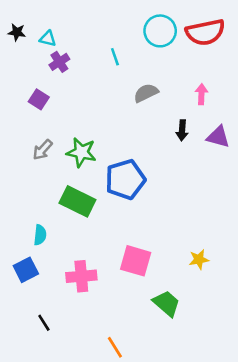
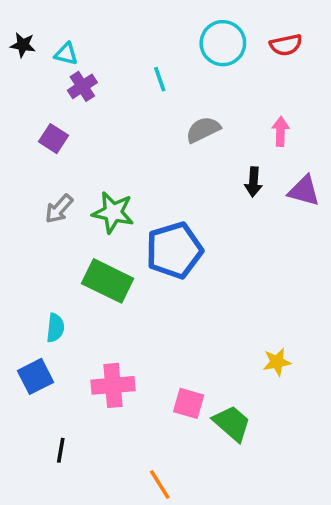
red semicircle: (205, 32) -> (286, 45), size x0.6
pink square: (136, 261) -> (189, 403), moved, size x0.7
black line: (44, 323) -> (61, 450), turned 42

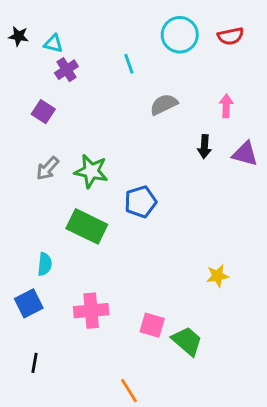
blue pentagon: (174, 250) -> (141, 202), size x0.7
yellow star: (277, 362) -> (217, 276), moved
black line: (61, 450) -> (35, 363), moved

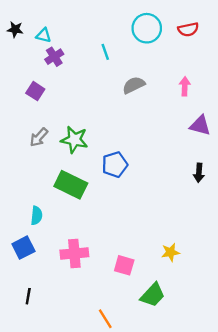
black arrow: (204, 147) -> (199, 173), moved
yellow star: (217, 276) -> (170, 252), moved
green trapezoid: (187, 341) -> (153, 295), moved, turned 92

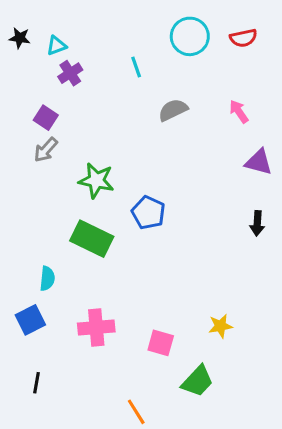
cyan triangle: (44, 35) -> (56, 46), turned -35
pink arrow: (185, 86) -> (239, 111), turned -36
gray arrow: (39, 137) -> (46, 150), moved
blue pentagon: (115, 165) -> (148, 213), turned -30

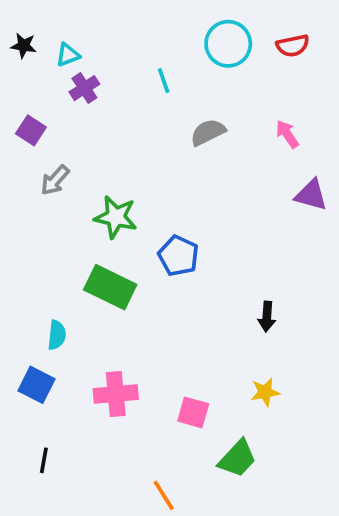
purple square: (46, 118) -> (31, 130), moved
black arrow: (257, 223) -> (267, 317), moved
blue square: (30, 320) -> (36, 385), turned -36

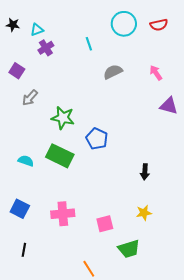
cyan semicircle: (57, 335) -> (26, 161), moved, turned -77
pink square: (193, 412) -> (105, 224), turned -30
green trapezoid: (237, 459) -> (129, 249), turned 30

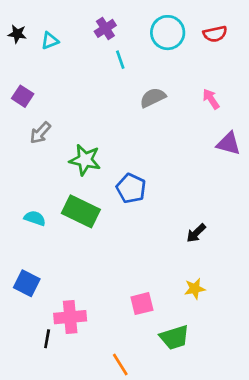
purple cross: (46, 48) -> (105, 28), moved
black arrow: (145, 172) -> (196, 233), turned 42
pink cross: (63, 214) -> (70, 317), moved
black line: (24, 250) -> (47, 339), moved

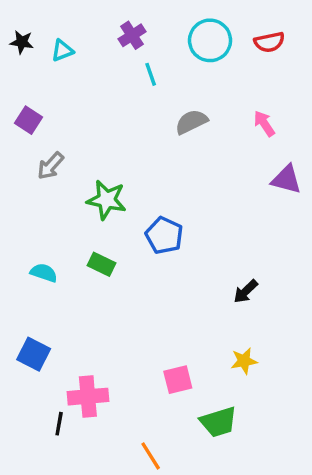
green rectangle: (81, 211) -> (101, 264), size x0.6

